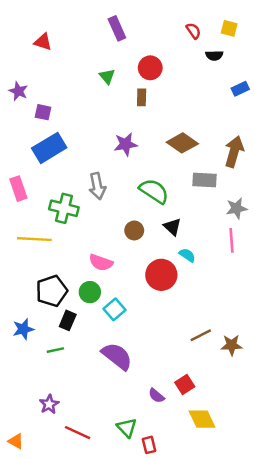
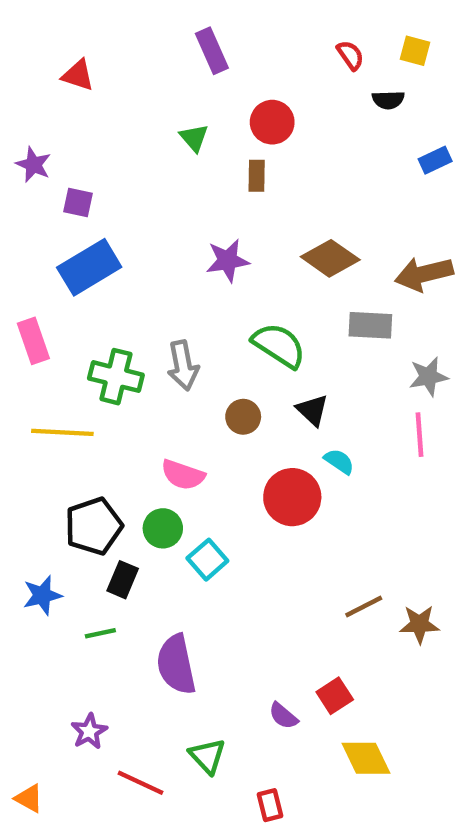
brown arrow: (234, 152) -> (424, 274), turned -120
gray arrow: (97, 186) -> (183, 365), moved
purple semicircle: (117, 356) -> (176, 664), moved, turned -140
green triangle: (127, 428) -> (207, 756), moved

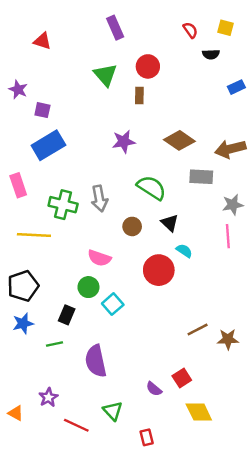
green triangle: (194, 138) -> (105, 75), size x1.5
black pentagon: (94, 526) -> (23, 286), moved
orange triangle: (29, 798) -> (16, 413), moved

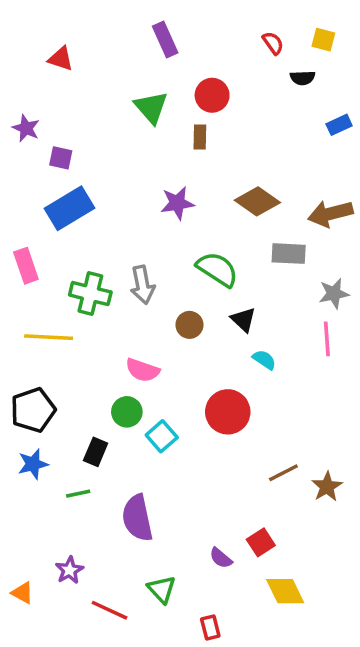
red circle: (159, 270) -> (228, 412), moved
brown star: (228, 339) -> (327, 487), turned -30

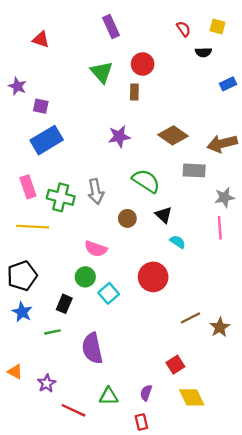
pink rectangle: (26, 266) -> (28, 187), moved
blue star: (33, 464) -> (22, 312), turned -30
purple semicircle: (221, 558) -> (146, 393), moved, turned 70
green triangle: (162, 589) -> (109, 396), turned -48
orange triangle: (22, 593) -> (15, 372), moved

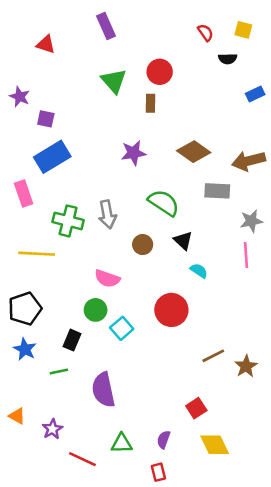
purple rectangle: (111, 27) -> (106, 26), moved
pink rectangle: (28, 187) -> (24, 193), moved

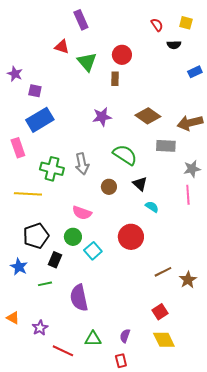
red triangle: (46, 44) -> (62, 47), moved
black pentagon: (25, 309) -> (36, 236), moved
red square: (196, 408) -> (160, 312), moved

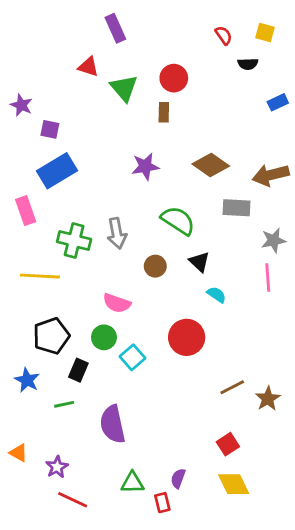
red line: (63, 351) -> (73, 500), moved
red rectangle: (121, 361) -> (162, 503), moved

